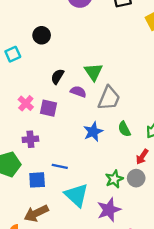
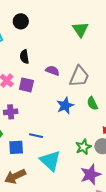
green triangle: (93, 72) -> (80, 29), moved
black semicircle: (57, 77) -> (24, 57), moved, turned -40
purple star: (109, 210) -> (91, 174), moved

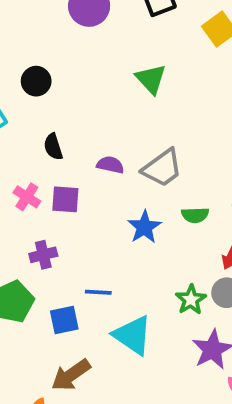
gray trapezoid: (79, 76) -> (162, 168), turned 40
green semicircle: (92, 103) -> (195, 215), turned -56

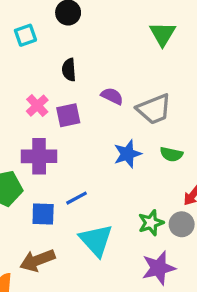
purple square: (65, 199) -> (68, 115), turned -30
purple cross: (43, 255) -> (39, 156), size x1.5
blue line: (98, 292) -> (77, 198), turned -45

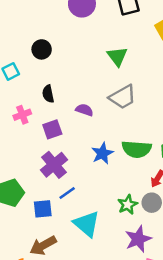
pink cross: (37, 106) -> (22, 115), moved, turned 30
gray trapezoid: (154, 109) -> (123, 97), moved
green semicircle: (171, 154) -> (137, 149), size x1.6
purple cross: (39, 156) -> (54, 165), moved, turned -32

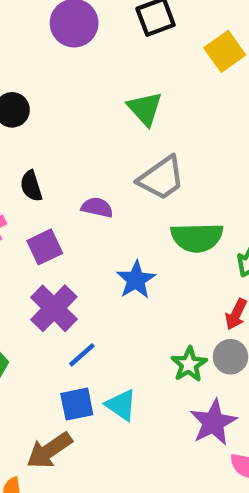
green semicircle: (137, 149) -> (197, 237), moved
blue square: (43, 209) -> (77, 404), moved
cyan triangle: (87, 224) -> (121, 405), size x0.7

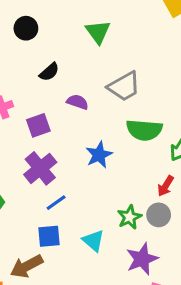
green triangle: (145, 109) -> (98, 32), moved
black semicircle: (31, 186) -> (49, 72), moved, turned -120
cyan triangle: (121, 405) -> (93, 241), moved

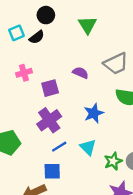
green triangle: (98, 32) -> (88, 25), moved
black semicircle: (49, 72) -> (37, 37), moved
cyan triangle: (93, 241) -> (88, 147), moved

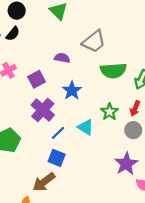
blue star: (94, 113) -> (72, 91), moved
green star: (113, 161) -> (109, 112), moved
blue square: (52, 171) -> (57, 158), turned 36

